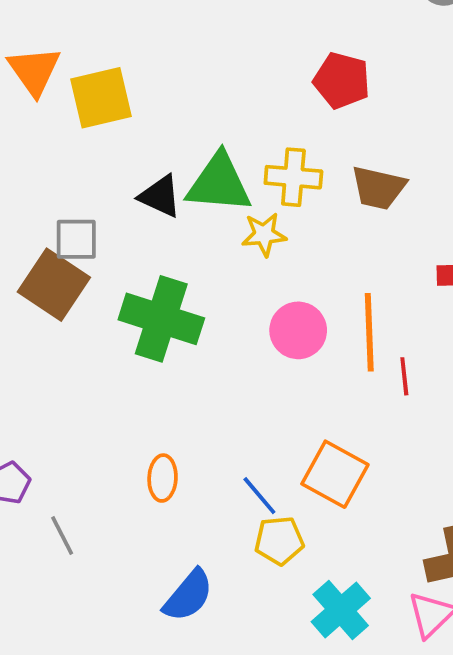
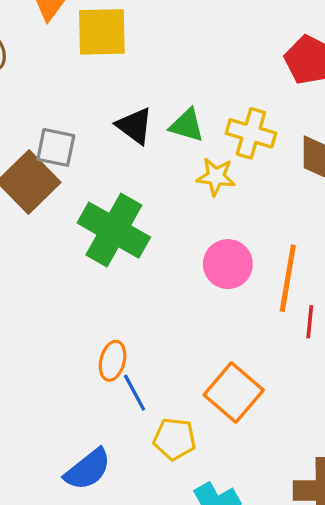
green triangle: (219, 183) -> (187, 125), size x0.6
orange ellipse: (163, 478) -> (113, 361), moved
blue line: (259, 496) -> (135, 393), moved

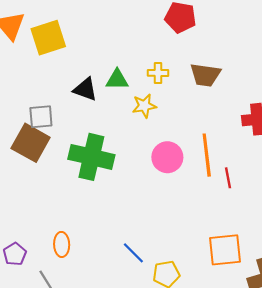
yellow cross: (251, 133) -> (158, 73), size x0.7
orange ellipse: (113, 361) -> (62, 244), moved
orange square: (234, 393) -> (225, 250), moved, turned -30

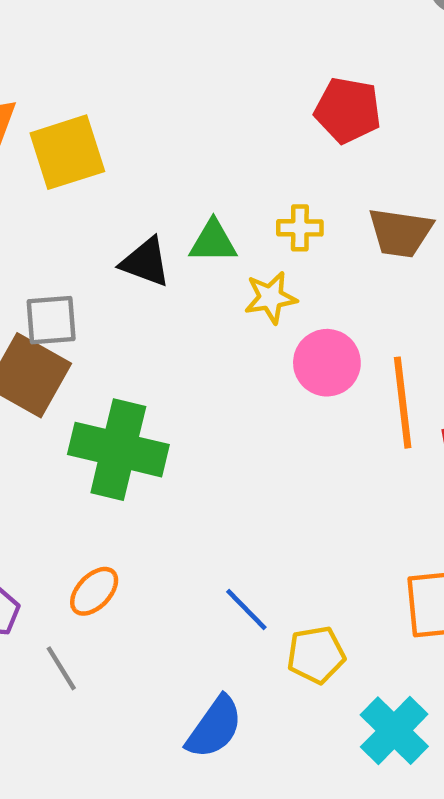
green cross: (91, 157) -> (118, 450), moved
pink circle: (167, 157) -> (327, 363), moved
orange ellipse: (62, 244) -> (94, 591), turned 45

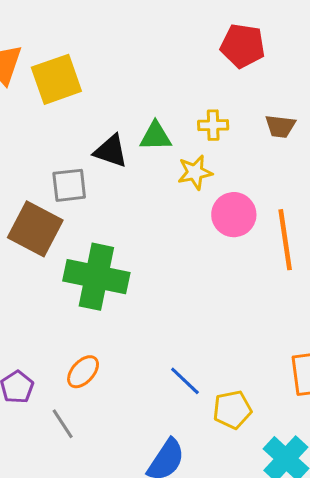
brown trapezoid: (400, 233) -> (280, 126), size x0.7
gray square: (51, 320) -> (69, 185), moved

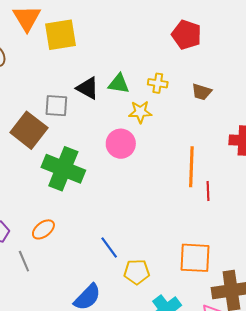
pink circle: (234, 215) -> (121, 144), moved

